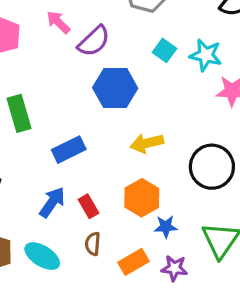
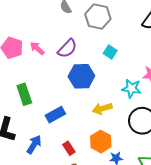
pink arrow: (58, 22) -> (37, 48), moved
cyan star: (206, 55) -> (131, 88), moved
blue arrow: (52, 202) -> (34, 145), moved

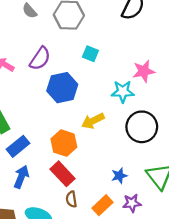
blue rectangle: (55, 115) -> (18, 146), moved
orange hexagon: (101, 142) -> (64, 143), moved
red rectangle: (69, 148) -> (62, 174), size x1.5

